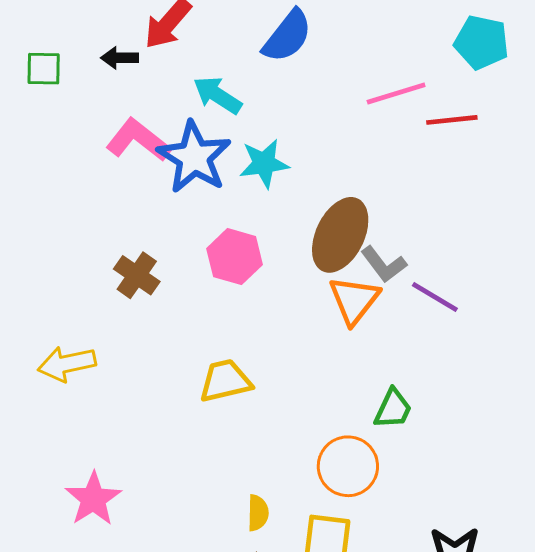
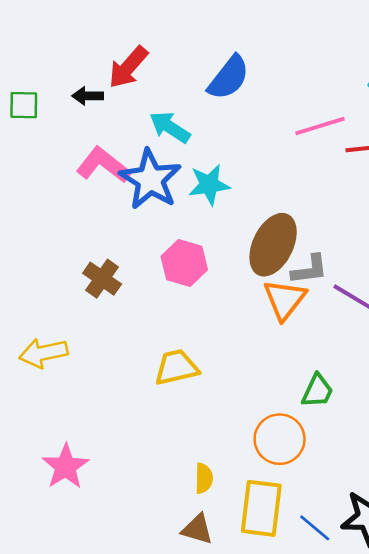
gray L-shape: (384, 264) -> (310, 270), turned -60

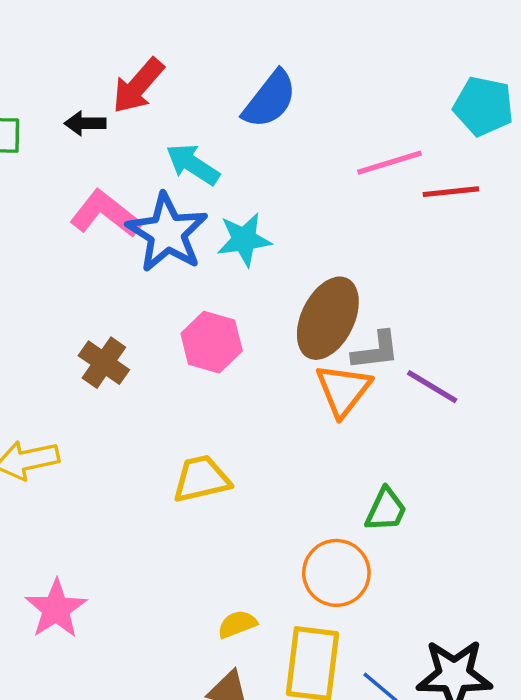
yellow semicircle: (204, 478) -> (237, 624), turned -112

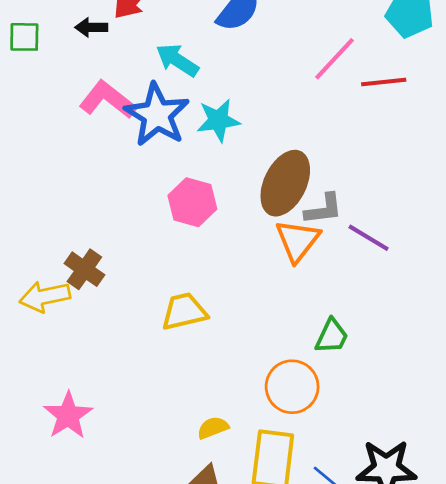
pink line: (389, 163) -> (334, 59), turned -30
brown cross: (104, 363) -> (84, 269), moved

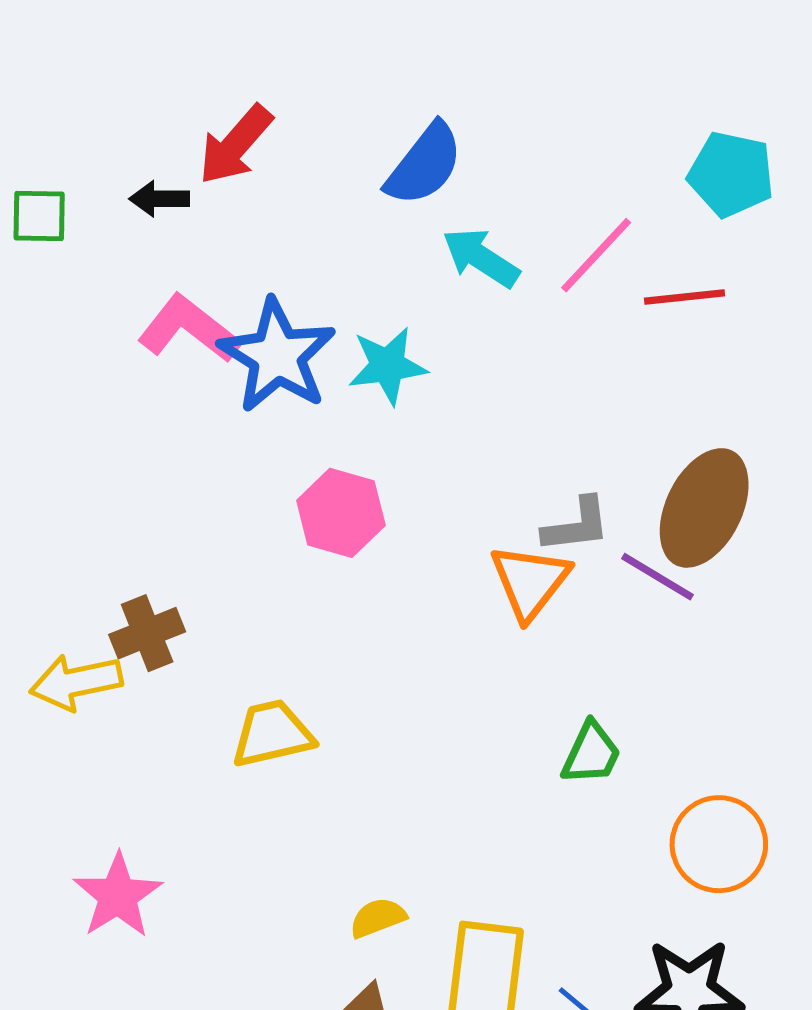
cyan arrow: (177, 60) -> (481, 258), moved
brown ellipse: (285, 183) -> (704, 508), moved
brown cross: (84, 269) -> (147, 633), turned 33
yellow trapezoid: (184, 312) -> (272, 734), moved
orange circle: (292, 387) -> (719, 844), moved

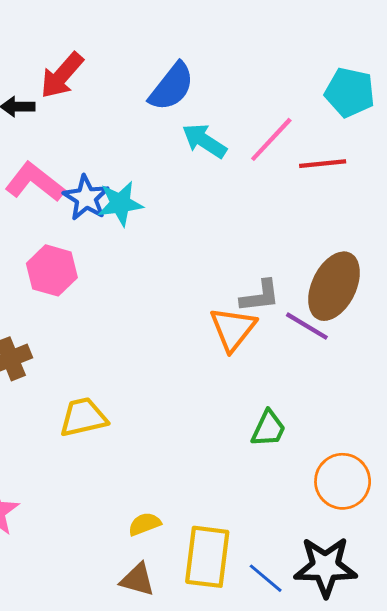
blue star: (277, 356) -> (86, 198), size x0.7
cyan star: (388, 366) -> (120, 204), moved
pink hexagon: (341, 513) -> (52, 270), moved

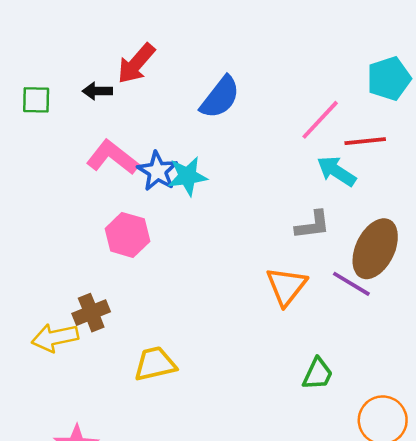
blue semicircle: (172, 87) -> (220, 97), moved
cyan pentagon: (350, 92) -> (389, 79), turned -30
cyan arrow: (204, 141) -> (336, 171), moved
gray L-shape: (260, 296) -> (313, 225), moved

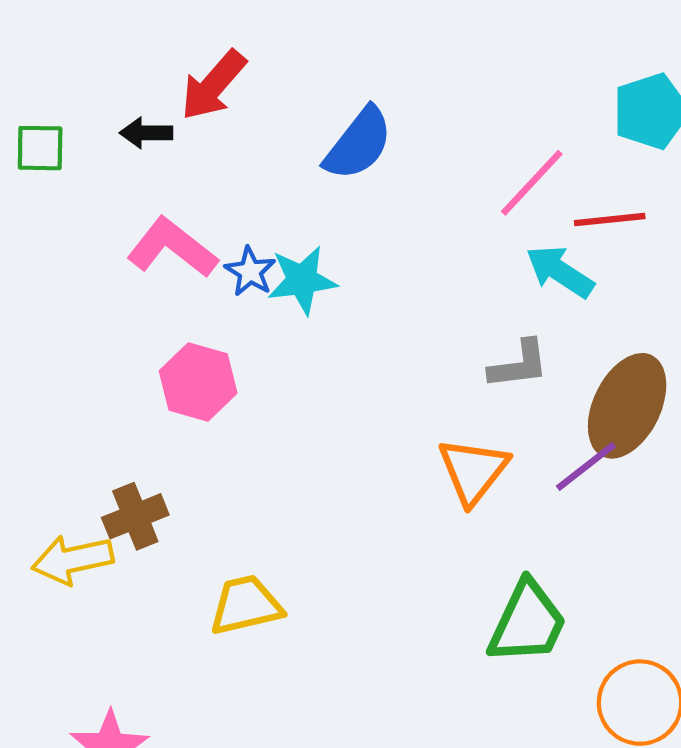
blue star: (157, 171) -> (250, 272), size x0.7
purple line: (351, 284) -> (586, 466), turned -69
green trapezoid: (318, 374) -> (527, 622), size x1.5

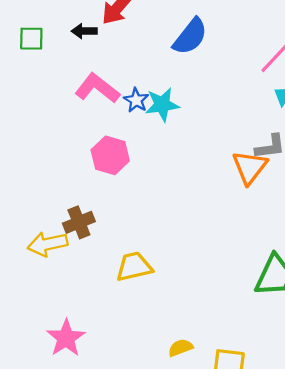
orange triangle: (473, 471) -> (250, 167), moved

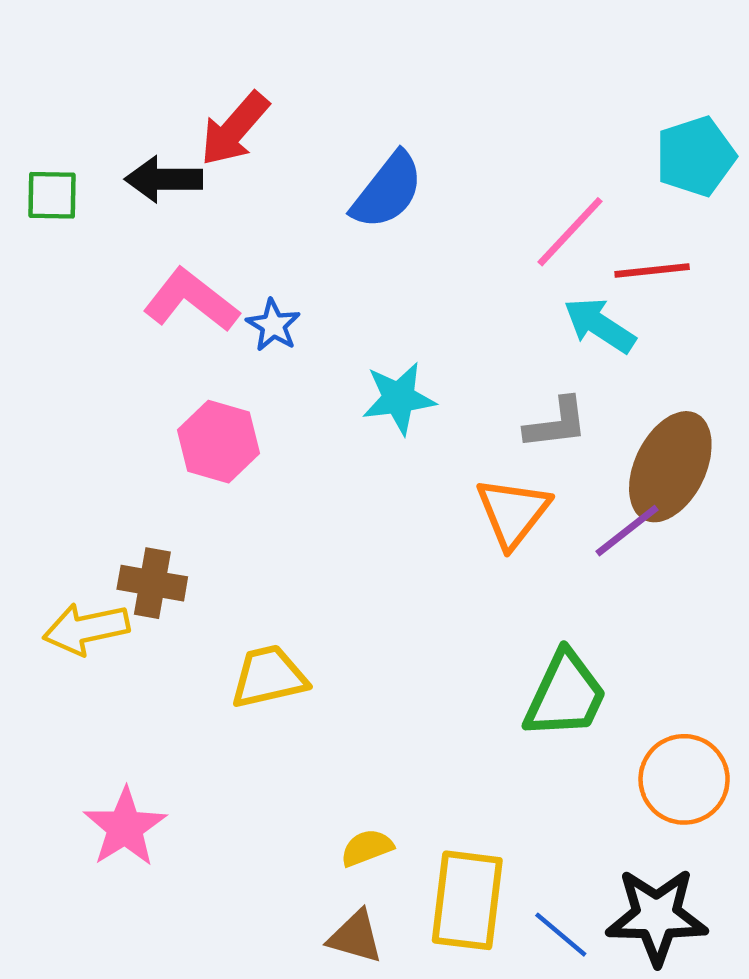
black arrow: (84, 31) -> (164, 179), size x1.4
cyan star: (162, 105) -> (399, 398), moved
orange triangle: (250, 167) -> (513, 512), moved
brown cross: (79, 222) -> (152, 583), turned 32

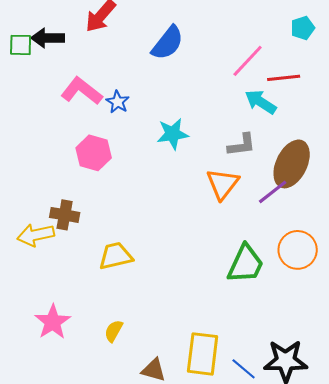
cyan pentagon: (695, 156) -> (303, 28), size x0.7
black arrow: (164, 179) -> (48, 38), moved
orange circle: (684, 779) -> (298, 250), moved
yellow semicircle: (367, 848) -> (114, 331), moved, turned -40

